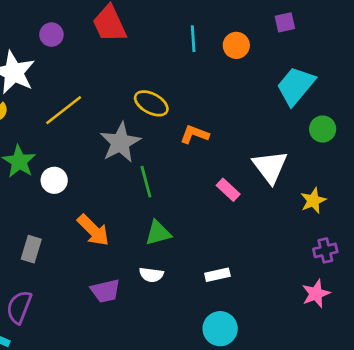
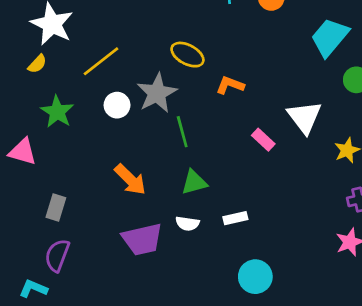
white circle: (54, 180) -> (117, 105), moved
gray rectangle: (31, 249) -> (56, 207), moved
white rectangle: (217, 275) -> (235, 218), moved
purple trapezoid: (105, 291) -> (142, 239), size x1.4

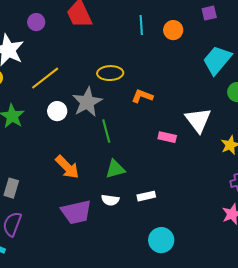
yellow ellipse: (187, 55) -> (110, 73), turned -30
pink rectangle: (263, 140) -> (167, 137), turned -30

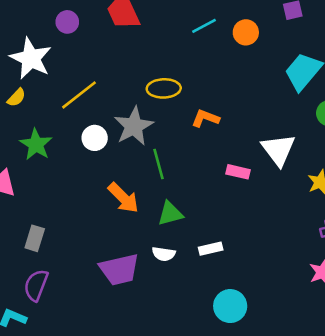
cyan line: (141, 25) -> (204, 26), turned 66
orange arrow: (67, 167) -> (123, 198), moved

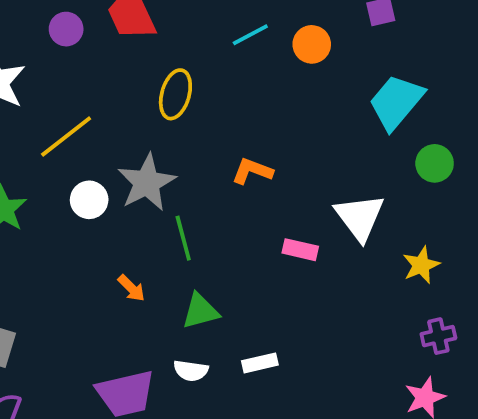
purple circle: (67, 22) -> (66, 29), moved
yellow ellipse: (164, 88) -> (175, 94), moved, turned -72
orange arrow: (123, 198) -> (131, 288), size x0.6

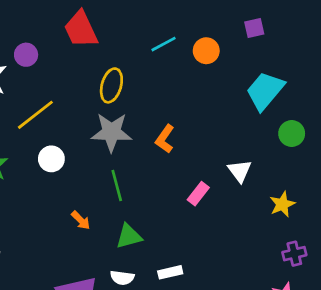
purple circle: (66, 29) -> (26, 55), moved
orange L-shape: (252, 171) -> (165, 139), turned -76
gray star: (147, 183) -> (111, 132), moved, turned 30
white triangle: (360, 217) -> (240, 171), size x0.7
pink rectangle: (300, 250) -> (198, 194), turned -65

